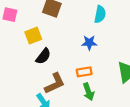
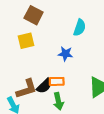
yellow square: (33, 36) -> (26, 41), moved
black semicircle: (43, 56) -> (44, 86), moved

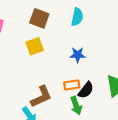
cyan semicircle: (80, 28) -> (77, 17), moved
black semicircle: (44, 86) -> (86, 90), moved

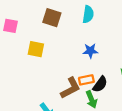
yellow square: (35, 46) -> (36, 49), moved, turned 35
brown L-shape: (41, 97) -> (70, 88), moved

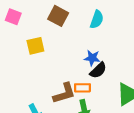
yellow square: (36, 49) -> (35, 46), turned -35
black semicircle: (100, 84) -> (98, 70), moved

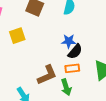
orange rectangle: (82, 88) -> (72, 68), moved

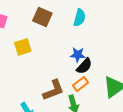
orange rectangle: (72, 68) -> (80, 84), turned -32

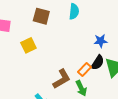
blue star: (78, 55) -> (101, 41), moved
black semicircle: (84, 66) -> (98, 63), moved

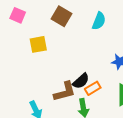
black semicircle: (98, 63) -> (81, 81), moved

